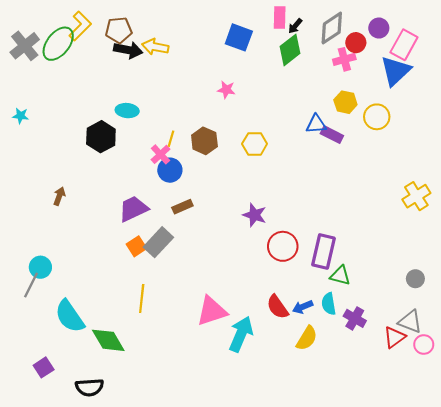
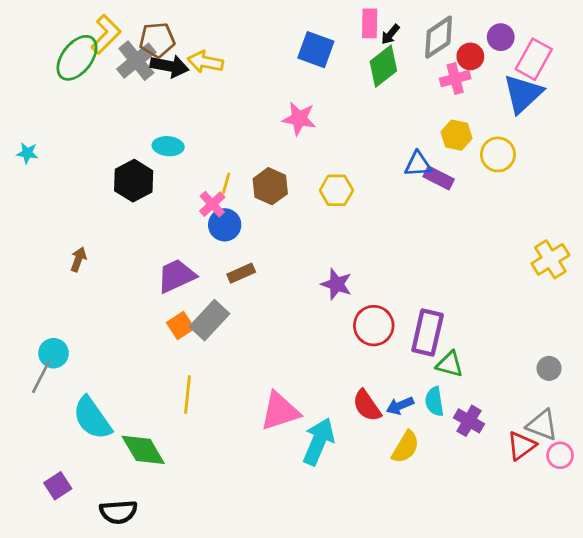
gray cross: (25, 46) -> (136, 61), moved
pink star: (226, 90) -> (299, 119), size x1.4

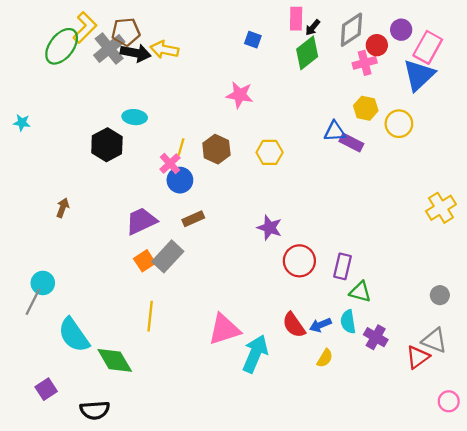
blue square: (316, 50) -> (253, 40), size x0.6
purple rectangle: (428, 332) -> (343, 266), size x0.7
yellow semicircle: (405, 447) -> (325, 358), size x0.7
pink circle: (560, 455) -> (449, 401), moved

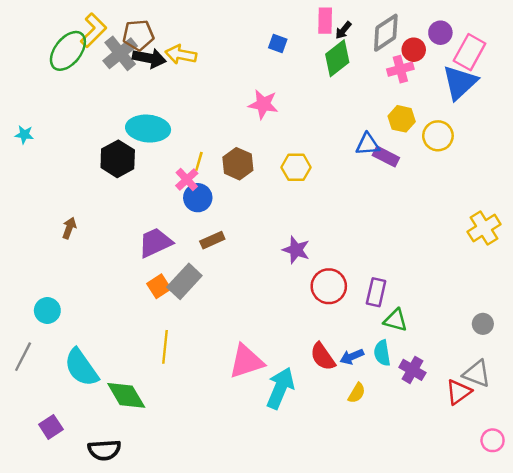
cyan ellipse: (135, 117) -> (148, 129), size x1.6
gray line: (33, 302) -> (23, 357), moved

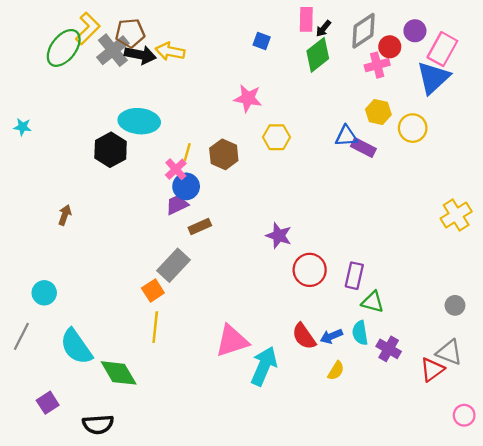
yellow hexagon: (296, 167) -> (276, 137), moved
purple trapezoid: (155, 243) -> (177, 205), moved, size x0.7
orange square: (159, 286) -> (153, 291), moved

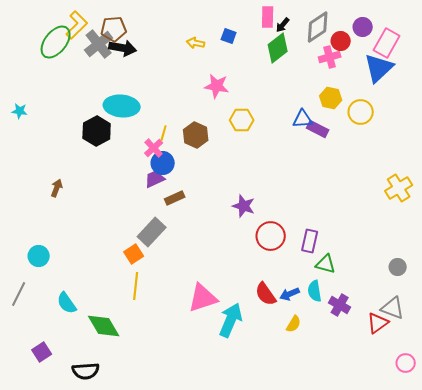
yellow arrow: (170, 51) -> (196, 43), moved, size x0.7
cyan semicircle: (76, 347) -> (67, 303), size x0.7

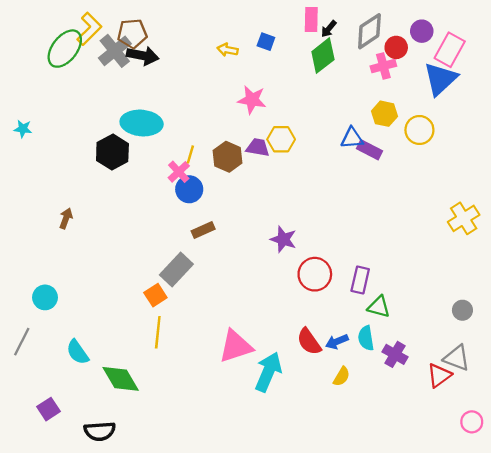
purple trapezoid: (155, 179) -> (258, 147), moved, turned 35

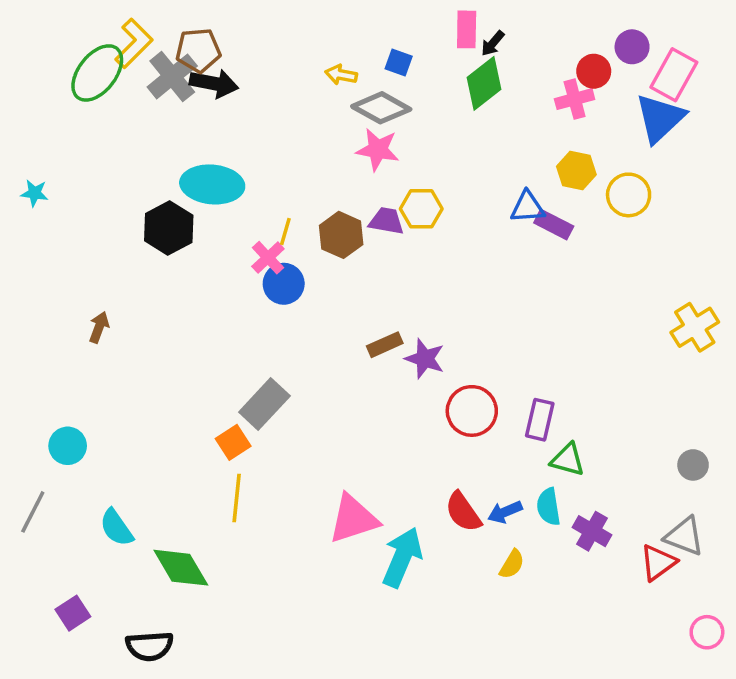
gray diamond: (369, 31) -> (381, 108), moved, turned 63
brown rectangle: (203, 230) -> (385, 345), moved

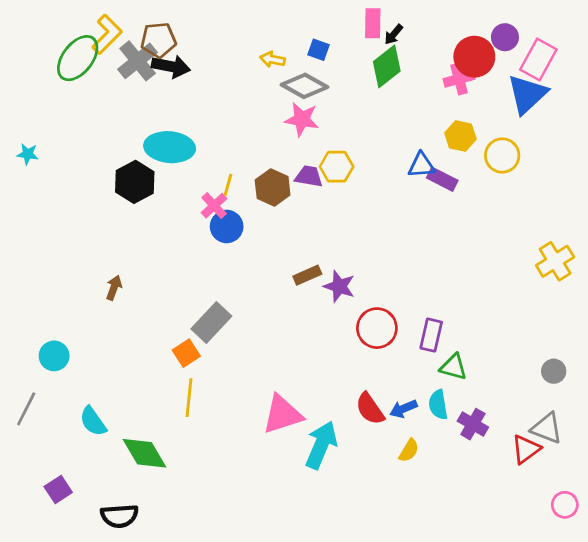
red circle: (594, 71) -> (474, 57), size x1.5
brown arrow: (99, 327) -> (114, 288), moved

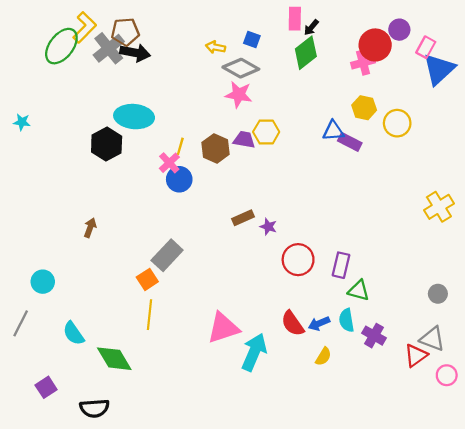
pink rectangle: (538, 59) -> (426, 47), size x0.7
blue triangle: (527, 94) -> (439, 69), moved
purple star: (339, 286) -> (268, 227), size x0.7
pink circle: (565, 505) -> (447, 375), moved

